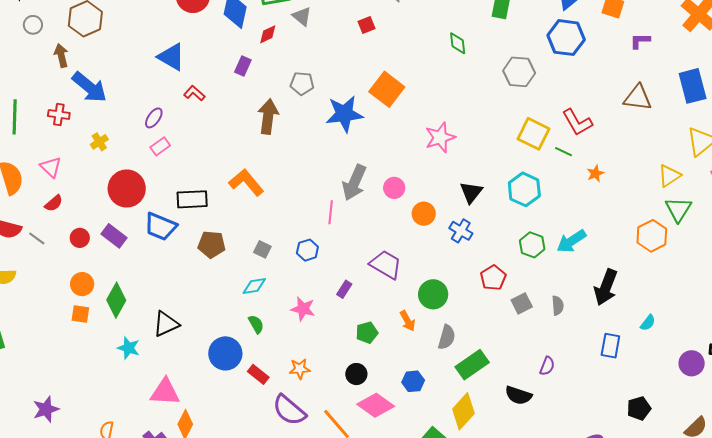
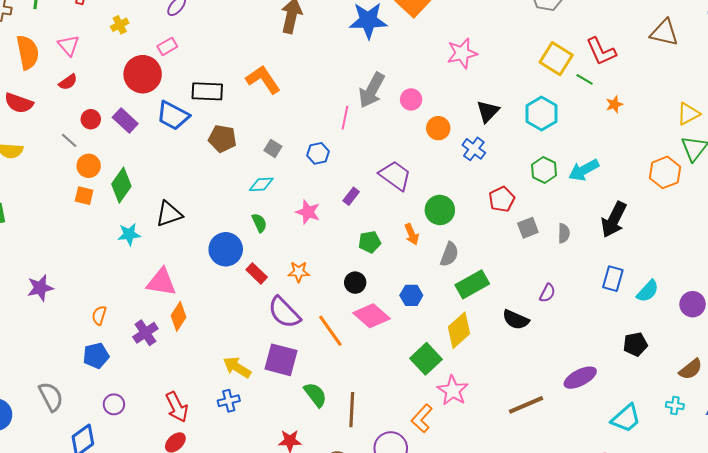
pink rectangle: (160, 146) -> (167, 46), moved
gray line: (37, 238) -> (69, 140), moved
cyan semicircle: (648, 323) -> (648, 291), moved, size x1.4
cyan star: (129, 348) -> (129, 234), turned -30

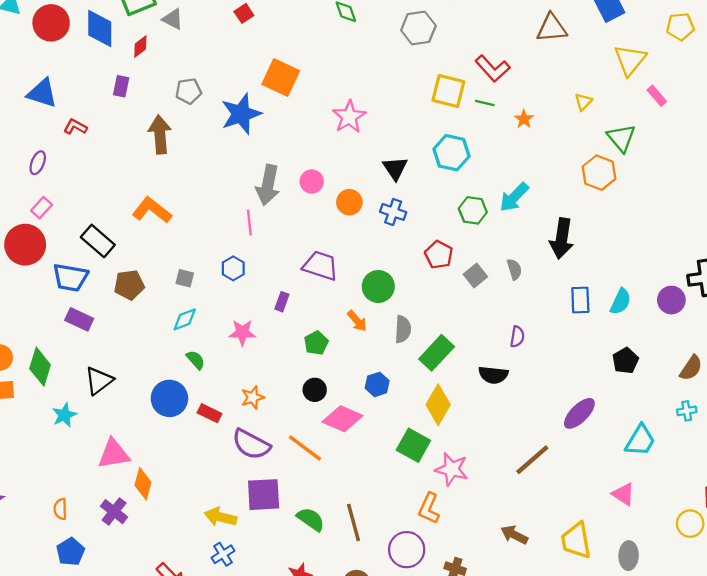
black rectangle: (207, 91) -> (98, 241), turned 56
yellow triangle: (688, 114) -> (583, 102), moved, size x0.7
purple rectangle: (125, 120) -> (79, 319), moved

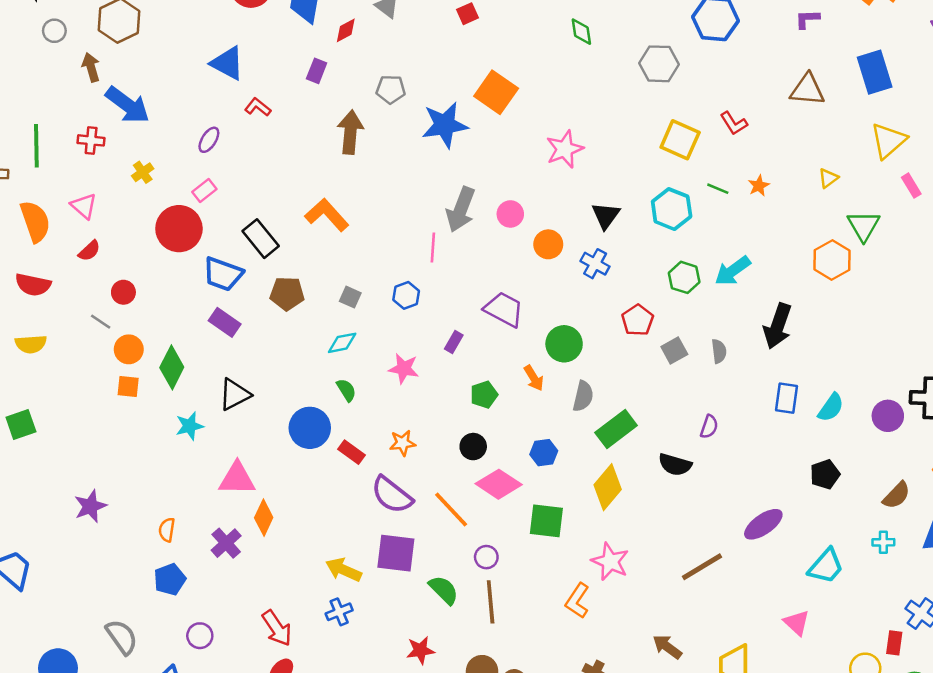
red L-shape: (493, 68) -> (734, 123), size x0.7
green line: (485, 103) -> (718, 189), moved
green square: (413, 445) -> (546, 521), moved, turned -32
purple circle: (407, 550) -> (486, 557), moved, size x0.6

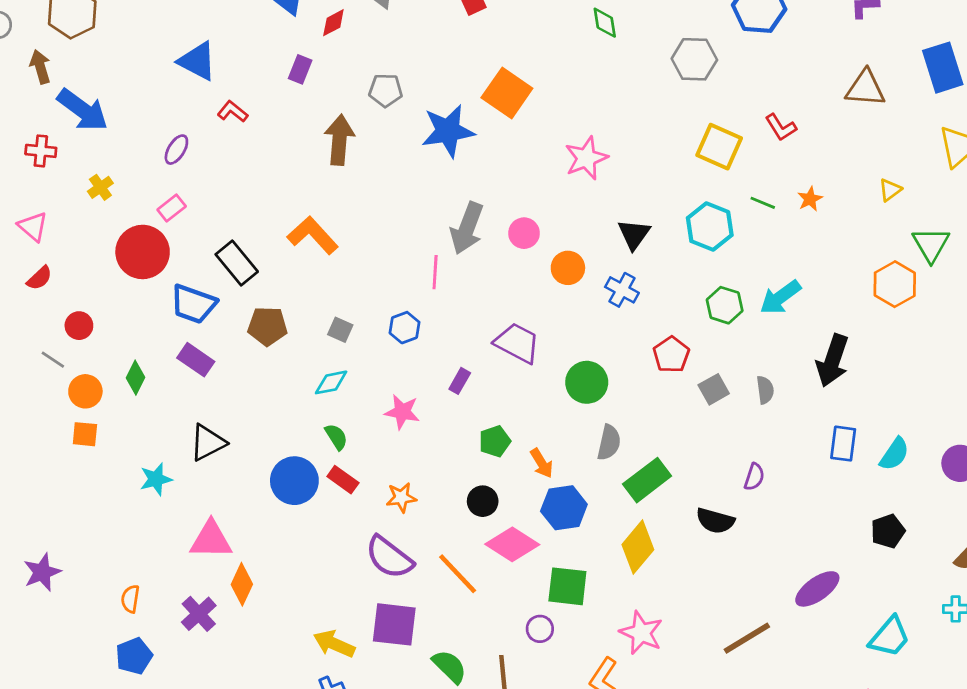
green diamond: (172, 367) -> (136, 378), moved, size x0.7
orange arrow: (534, 378) -> (542, 463), moved
red rectangle: (352, 452) -> (343, 480), moved
blue hexagon: (544, 453) -> (564, 508), size x1.4
purple circle: (486, 557) -> (540, 629), moved

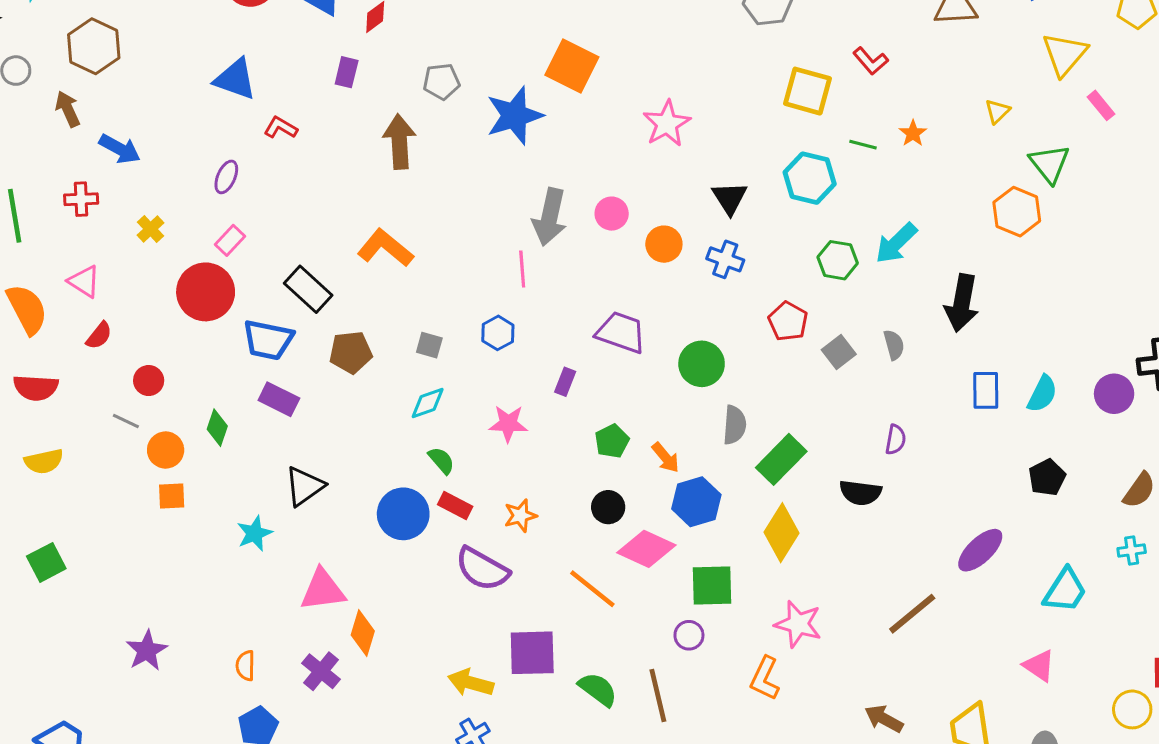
blue arrow: (83, 110) -> (120, 149), size x0.7
purple semicircle: (389, 557) -> (482, 569), moved

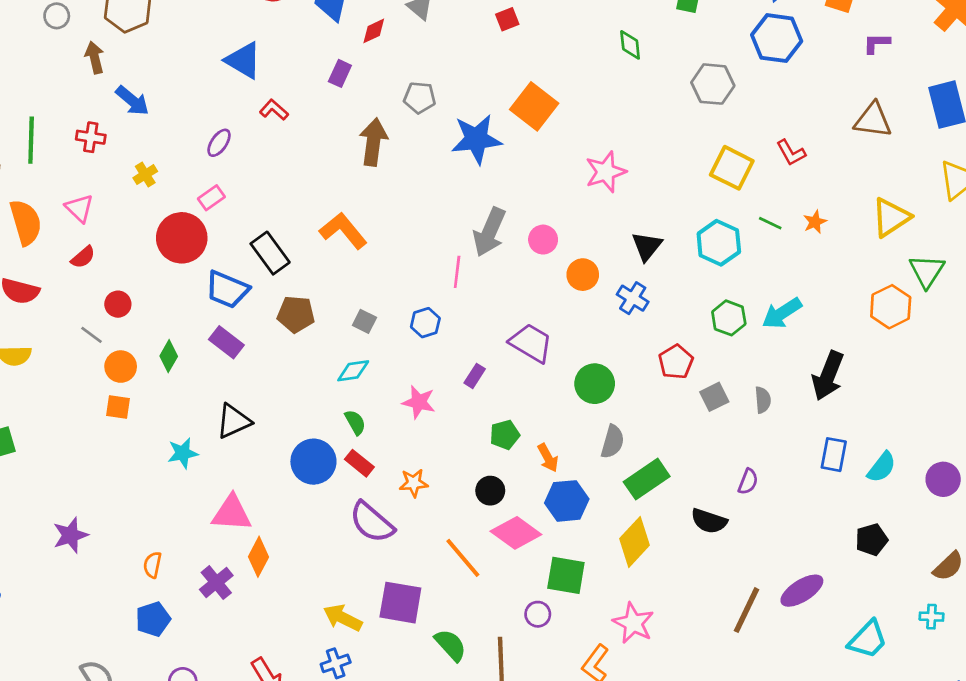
yellow triangle: (997, 111) -> (891, 217), size x1.8
brown line: (912, 614) -> (746, 610), moved, turned -36

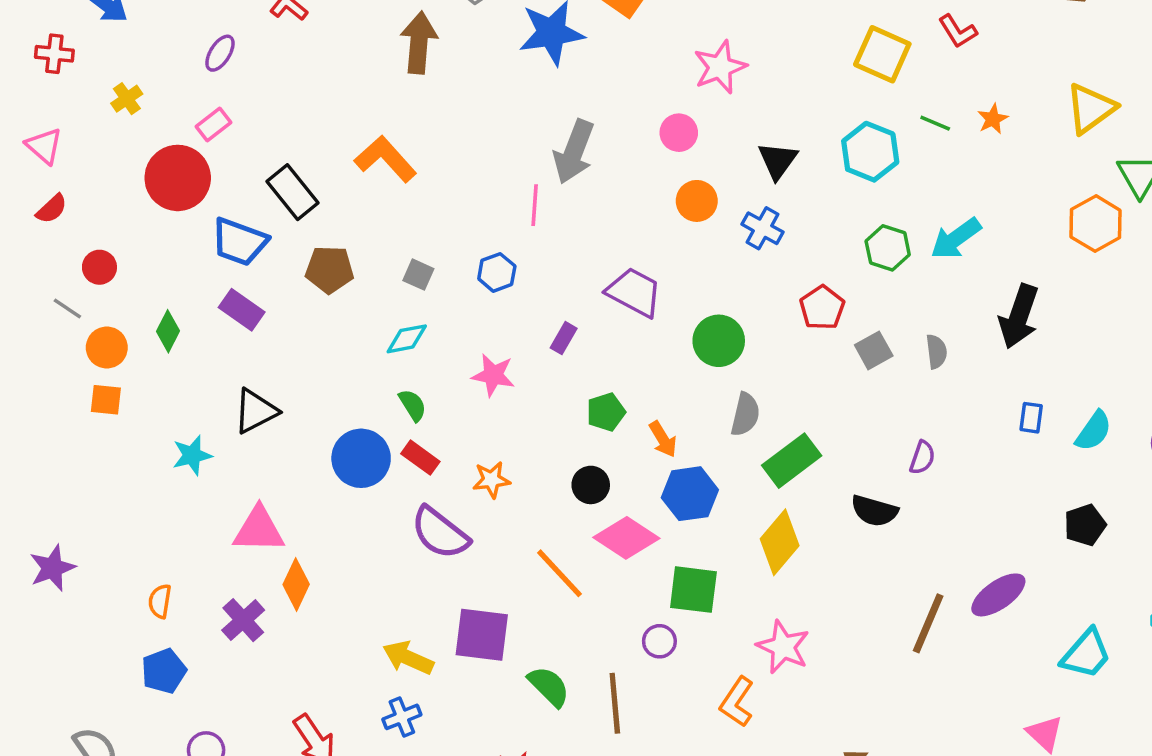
pink circle: (543, 240) -> (679, 133), moved
blue rectangle: (834, 455) -> (1031, 418), size x0.7

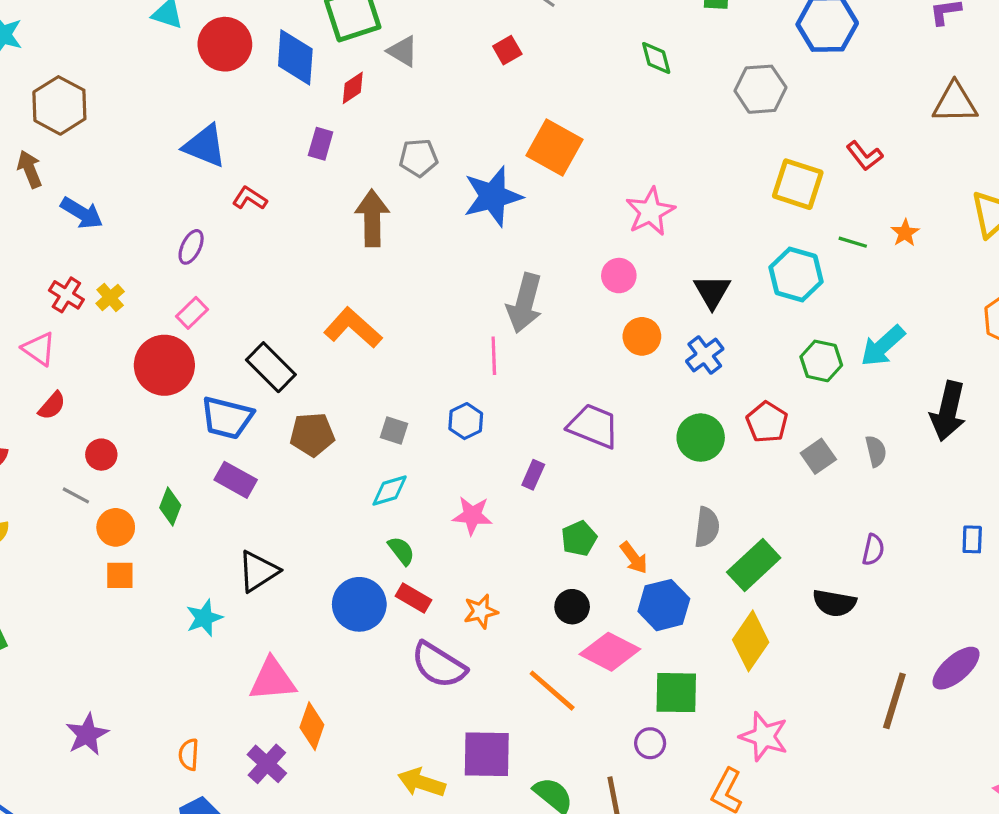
red cross: (54, 54) -> (66, 295), moved, turned 32
blue cross: (763, 228) -> (705, 355), turned 30
green circle: (719, 341) -> (701, 438), moved
blue rectangle: (1031, 418) -> (972, 539), moved

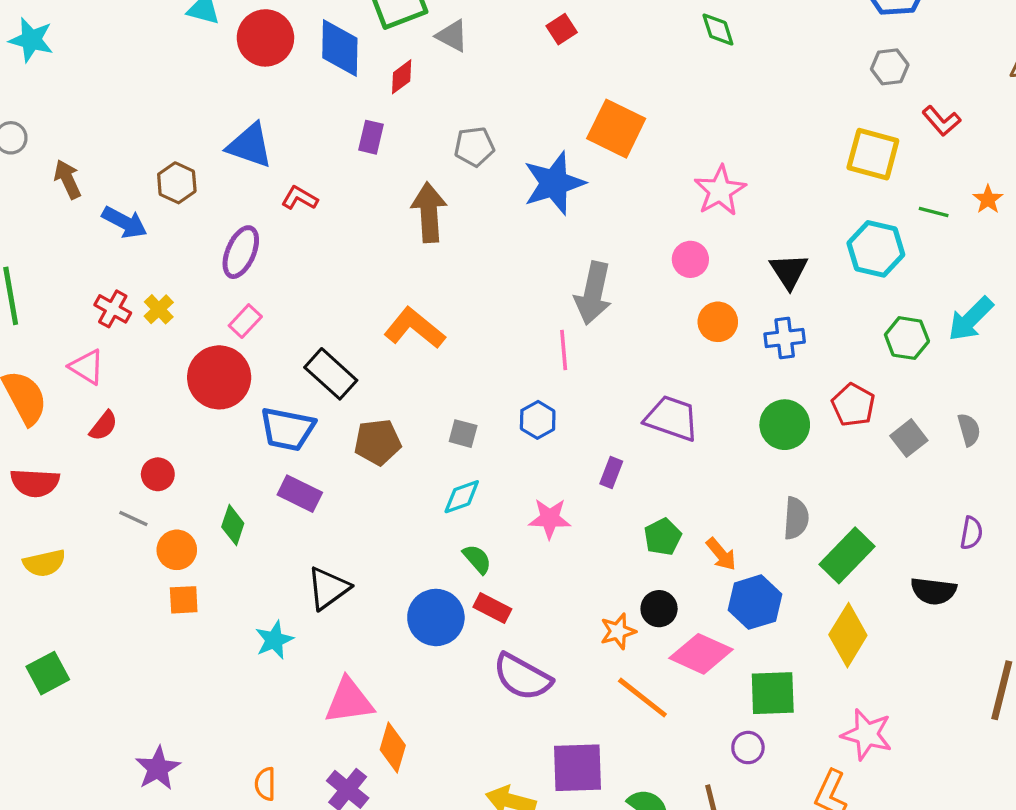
gray hexagon: (760, 89) -> (890, 67), moved, size x0.7
brown hexagon: (59, 105) -> (177, 183), moved, size x0.7
purple ellipse: (191, 247) -> (241, 252), size x1.4
blue cross: (705, 355) -> (785, 338), turned 33
orange star: (481, 611) -> (618, 631), moved

